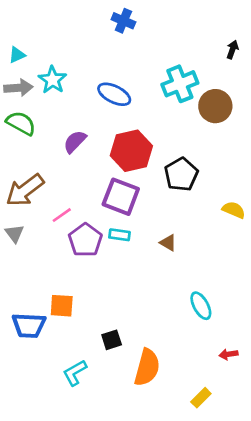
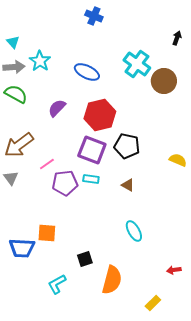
cyan triangle: (17, 55) -> (13, 42), turned -48
cyan cross: (180, 84) -> (137, 64), turned -32
black pentagon: (181, 174) -> (127, 146), moved, turned -30
purple pentagon: (85, 240) -> (65, 183), turned 30
cyan ellipse: (201, 306) -> (134, 231), moved

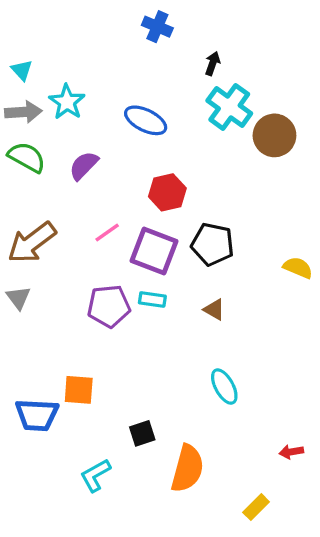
black arrow: (177, 38) -> (213, 63), moved
purple semicircle: (57, 108) -> (84, 166), moved
red hexagon: (100, 115) -> (167, 192), size x0.7
pink line: (47, 164) -> (107, 233), moved

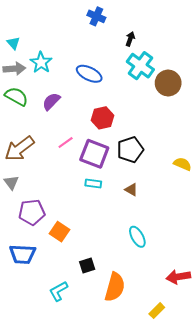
black pentagon: (213, 244) -> (130, 150), turned -30
purple pentagon: (109, 306) -> (32, 212), moved
orange square: (79, 390) -> (59, 232), moved, turned 30
red arrow: (291, 452) -> (178, 277), size x1.6

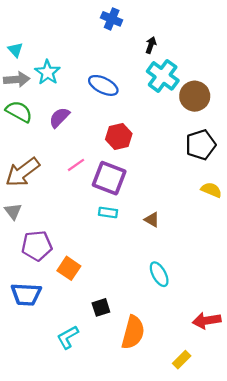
black pentagon: (130, 150) -> (201, 145), moved

